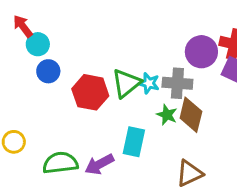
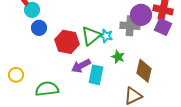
gray cross: (177, 83) -> (130, 26), moved
brown diamond: (191, 115) -> (144, 71), moved
purple arrow: (99, 164) -> (81, 66), moved

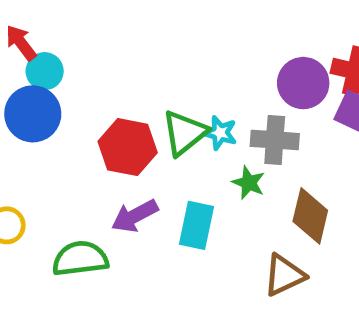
gray cross: (130, 26) -> (275, 140), moved
blue circle: (39, 28) -> (33, 114), moved, size x1.5
purple arrow: (81, 66) -> (135, 216), moved

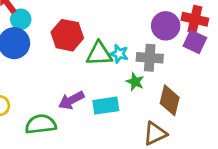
green triangle: (185, 133) -> (99, 54), turned 36
red hexagon: (128, 147) -> (67, 35), moved
cyan rectangle: (196, 225) -> (106, 106), turned 70

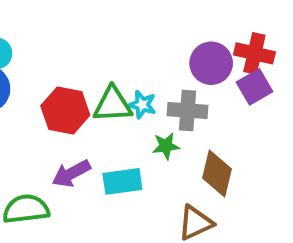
red hexagon: (67, 35) -> (65, 111), moved
purple square: (195, 42) -> (254, 87), turned 35
green star: (135, 82) -> (166, 146), turned -30

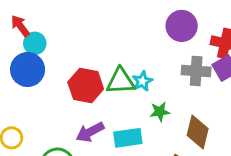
purple circle: (211, 63) -> (182, 26), moved
cyan star: (142, 105) -> (142, 81), turned 30
gray cross: (187, 111) -> (196, 71), moved

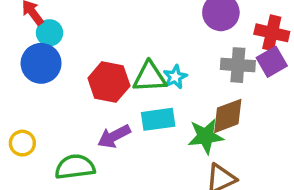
green star: (160, 112) -> (206, 136), moved, size x1.5
brown diamond: (198, 132) -> (228, 116), moved, turned 56
cyan rectangle: (128, 138) -> (158, 119), moved

